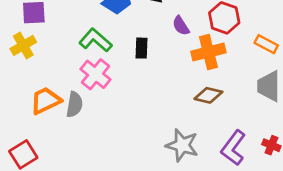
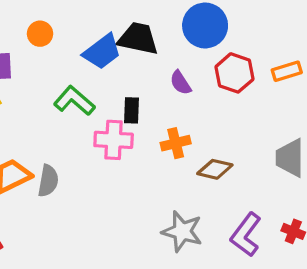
orange rectangle: (266, 44) -> (287, 71), moved, turned -45
orange cross: (208, 52) -> (176, 143), moved, size x0.7
pink cross: (95, 74) -> (114, 140), moved, turned -36

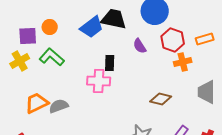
orange circle: (40, 34) -> (50, 27), moved
green L-shape: (74, 101) -> (52, 57), moved
orange cross: (176, 143) -> (183, 62), moved
gray semicircle: (48, 181) -> (59, 106), turned -120

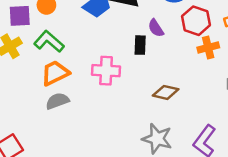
black rectangle: (110, 63) -> (140, 45), moved
brown diamond: (161, 99) -> (166, 92), moved
orange trapezoid: (37, 103) -> (55, 73), moved

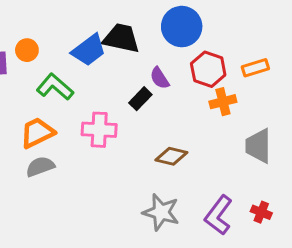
green L-shape: (49, 41) -> (55, 87), moved
black rectangle: (140, 45) -> (140, 99), turned 42

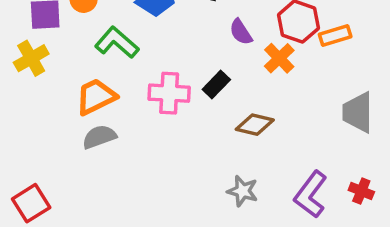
orange rectangle: (255, 68) -> (335, 36), moved
black rectangle: (140, 99) -> (216, 84), moved
orange cross: (223, 102) -> (279, 58), moved, turned -30
gray star: (161, 212) -> (243, 191), size x0.7

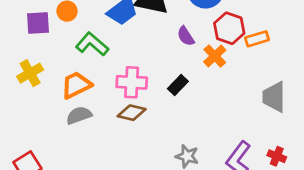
yellow cross: (31, 58) -> (30, 73), moved
black rectangle: (216, 84) -> (178, 85), moved
brown diamond: (255, 125) -> (132, 113), moved

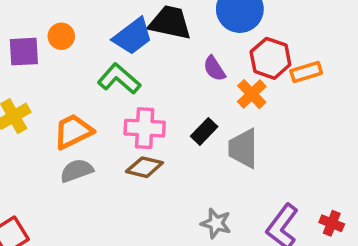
green L-shape: (92, 44) -> (119, 79), moved
gray trapezoid: (274, 97) -> (243, 148), moved

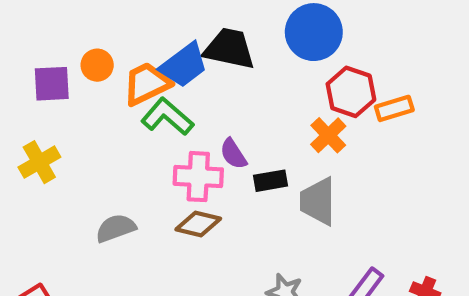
purple semicircle: (214, 69) -> (233, 154), moved
orange trapezoid: (73, 131) -> (147, 84), moved
black rectangle: (204, 131) -> (270, 181), turned 36

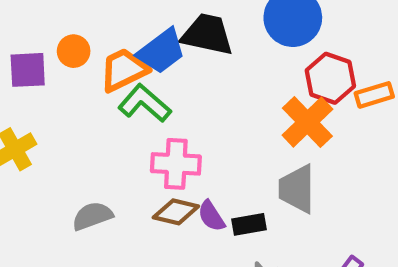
orange cross: (328, 135) -> (307, 122), size x1.4
purple semicircle: (233, 154) -> (211, 216), moved
black rectangle: (270, 181) -> (249, 224), moved

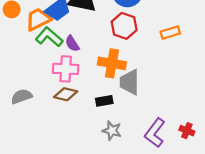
red hexagon: (330, 78) -> (124, 26), moved
orange cross: (307, 122) -> (112, 63), moved, turned -36
purple semicircle: (211, 216) -> (72, 44), moved

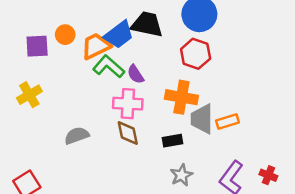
orange rectangle: (170, 33) -> (227, 122), moved
brown diamond: (66, 94) -> (128, 133), turned 65
gray star: (112, 131) -> (181, 175), turned 30

